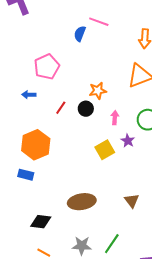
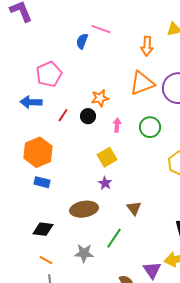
blue arrow: (29, 95) -> (31, 102), size x1.5
purple star: (128, 141) -> (105, 183), moved
blue rectangle: (26, 175) -> (42, 182), moved
green line: (112, 244) -> (114, 238), moved

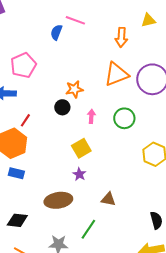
red line: (63, 115) -> (25, 120), moved
brown triangle: (134, 208) -> (108, 199), turned -42

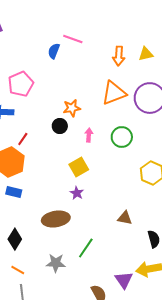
yellow triangle: (148, 20) -> (146, 54), moved
brown triangle: (108, 199) -> (125, 218), moved
black diamond: (17, 220) -> (15, 239), turned -65

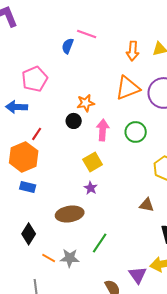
pink arrow: (89, 135) -> (103, 130), size x1.5
brown triangle: (125, 218) -> (147, 205), moved
orange line: (18, 270) -> (49, 258), moved

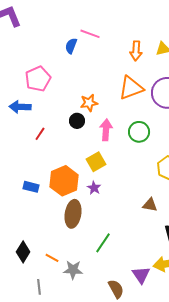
orange hexagon: (24, 157) -> (64, 181), moved
brown ellipse: (70, 214) -> (73, 214), turned -72
black diamond: (29, 234) -> (23, 252), moved
gray star: (70, 258) -> (73, 270), moved

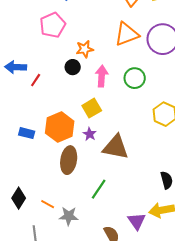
pink pentagon: (38, 79) -> (53, 25), moved
blue arrow: (20, 107) -> (16, 67), moved
brown triangle: (150, 205) -> (116, 147), moved, size x1.8

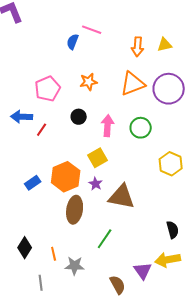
pink pentagon: (53, 25) -> (48, 89), moved
orange star: (85, 49) -> (89, 82), moved
blue rectangle: (27, 133) -> (33, 183), turned -49
orange line: (48, 204) -> (54, 254), turned 48

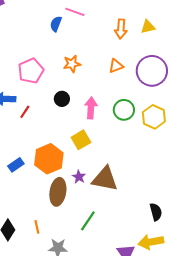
orange triangle: (133, 84) -> (116, 66), size x0.6
yellow hexagon: (171, 164) -> (154, 117), moved
purple star: (96, 184) -> (79, 177), moved
orange line: (54, 254) -> (37, 227), moved

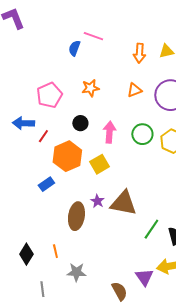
orange hexagon: (49, 159) -> (67, 156), moved
blue rectangle: (16, 165) -> (46, 184), moved
green line: (88, 221) -> (151, 229), moved

